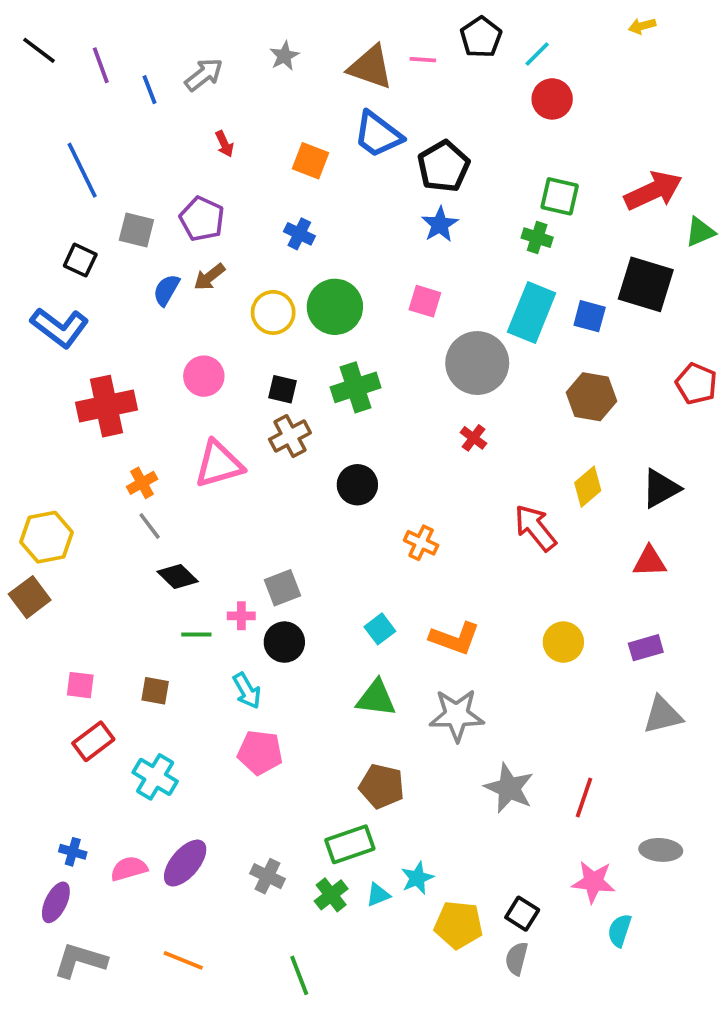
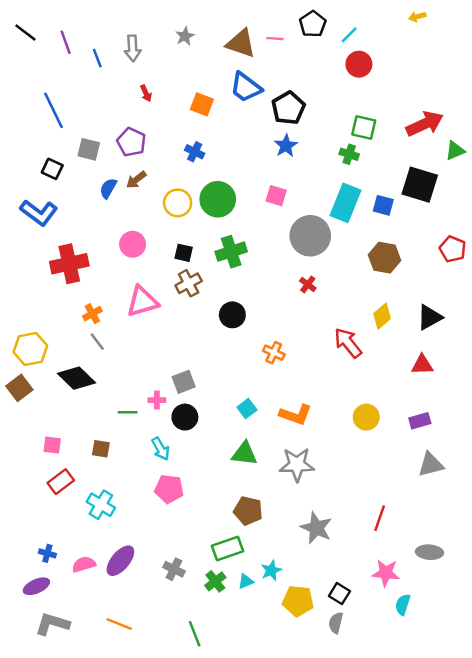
gray arrow: (204, 75) -> (133, 48), turned 125
black diamond: (178, 577) -> (77, 378), moved, size x1.4
gray star: (509, 788) -> (316, 528), moved
purple ellipse: (56, 902) -> (36, 586), turned 40

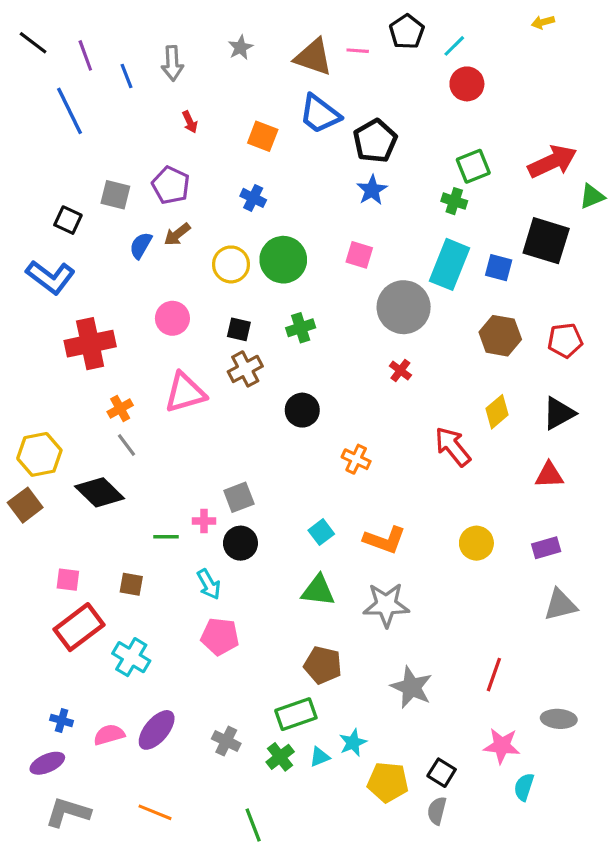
blue line: (53, 110) -> (69, 111), moved
green square: (364, 127) -> (473, 166), turned -35
red pentagon: (453, 249) -> (565, 340), moved, turned -30
green cross: (231, 252) -> (301, 328), size x0.7
red rectangle: (61, 482) -> (79, 627), size x1.4

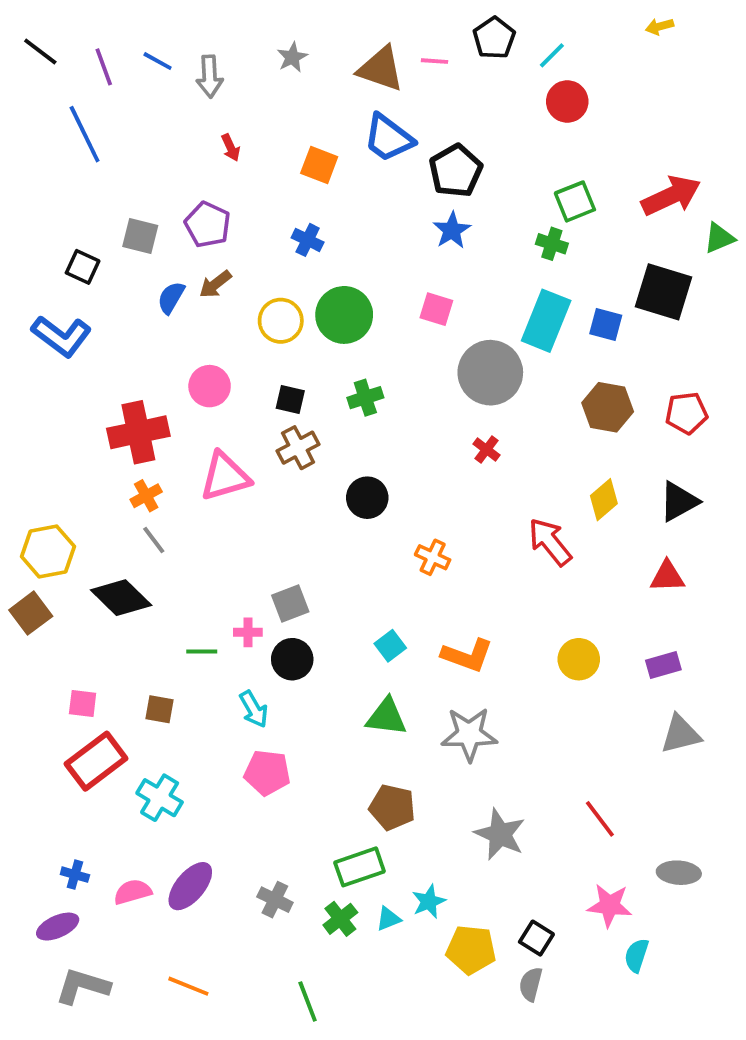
blue line: (126, 76) -> (158, 61), moved, turned -40
red cross: (90, 344) -> (138, 432), moved
red line: (494, 675) -> (600, 819), turned -56

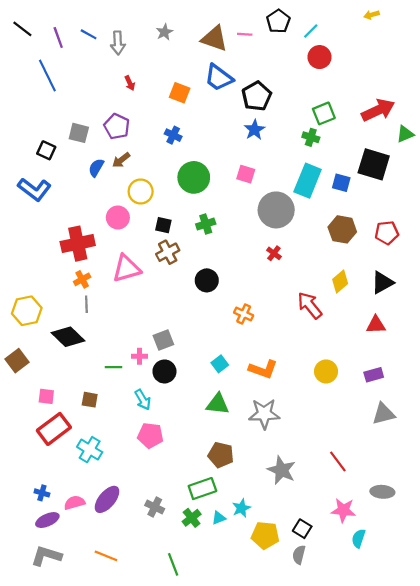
yellow circle: (281, 321) -> (141, 191), moved
gray line: (154, 540) -> (86, 304), turned 35
brown square: (31, 613) -> (17, 361), moved
purple ellipse: (58, 927) -> (47, 520), moved

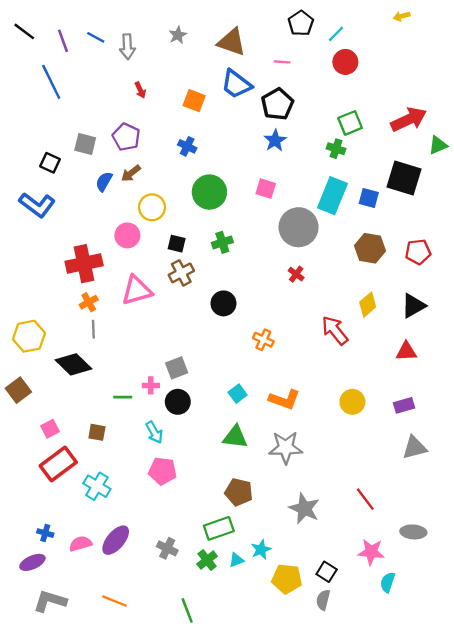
pink line: (245, 34) -> (282, 62), moved
pink square: (46, 396) -> (50, 429), turned -35
purple ellipse: (47, 520) -> (32, 562), moved

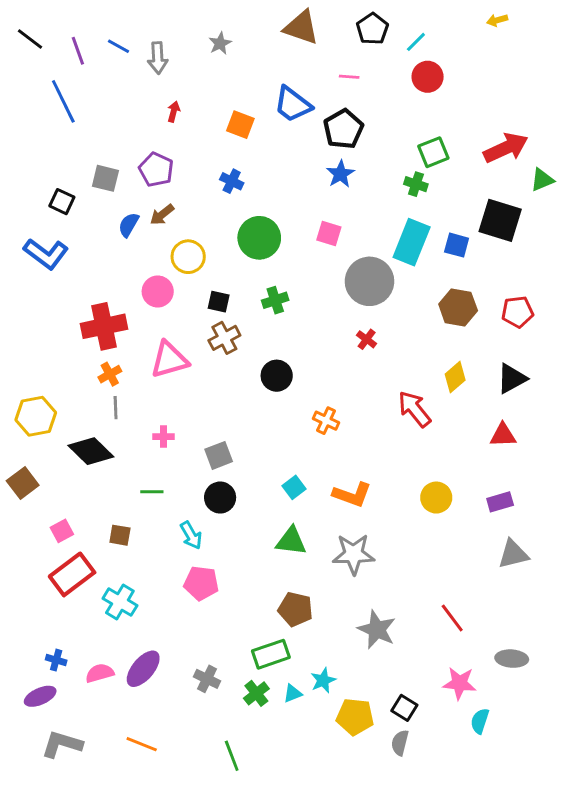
brown triangle: (232, 42) -> (301, 27), moved
red arrow: (140, 90) -> (174, 112), turned -140
pink cross: (151, 385) -> (163, 437), moved

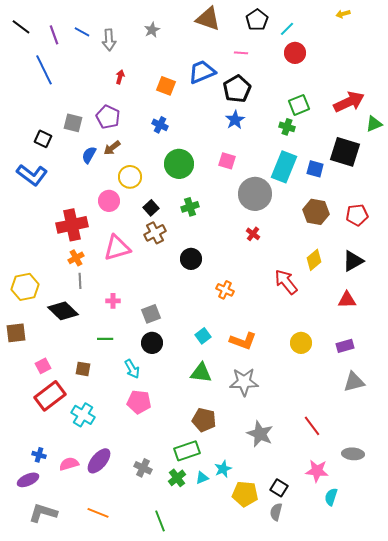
blue trapezoid: (293, 104) -> (202, 72), turned 120
black square: (219, 302) -> (151, 208), turned 35
brown square: (23, 483) -> (16, 333), turned 30

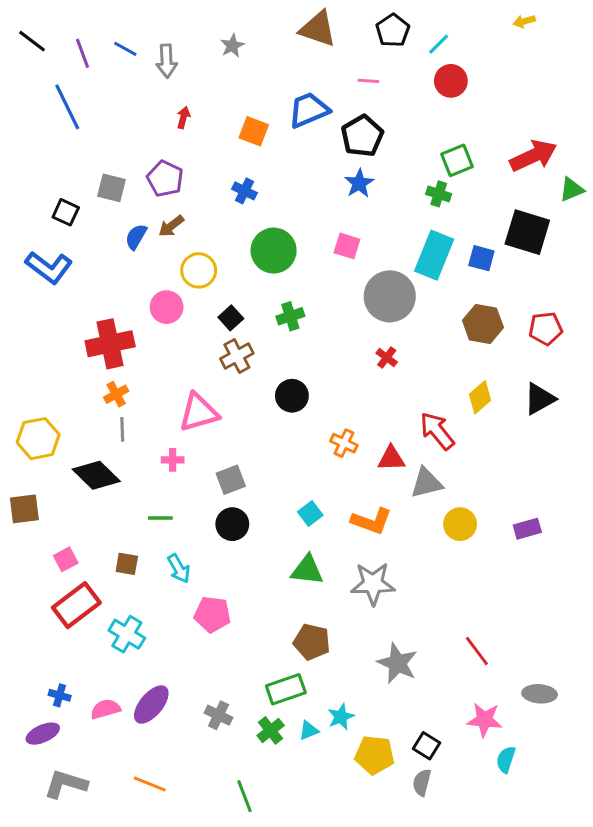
pink triangle: (117, 248) -> (199, 413), moved
red triangle: (347, 300) -> (391, 458), moved
cyan arrow: (132, 369) -> (179, 568), moved
gray triangle: (354, 382) -> (426, 483), moved

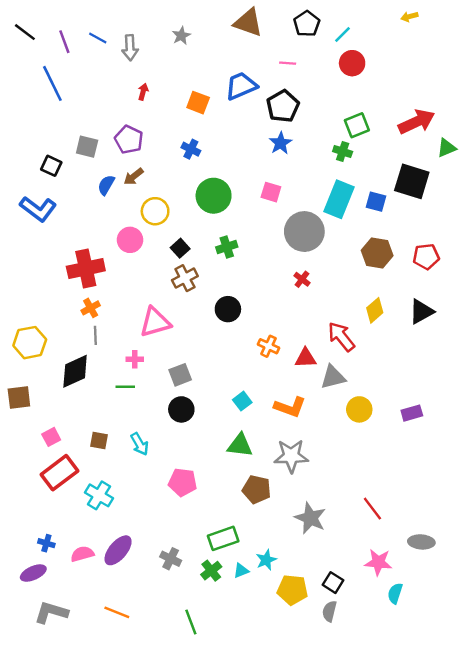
black diamond: (96, 475) -> (75, 371), turned -69
green line: (160, 518) -> (125, 387), moved
pink pentagon: (212, 614) -> (183, 482), moved
brown pentagon: (312, 642) -> (257, 489), moved

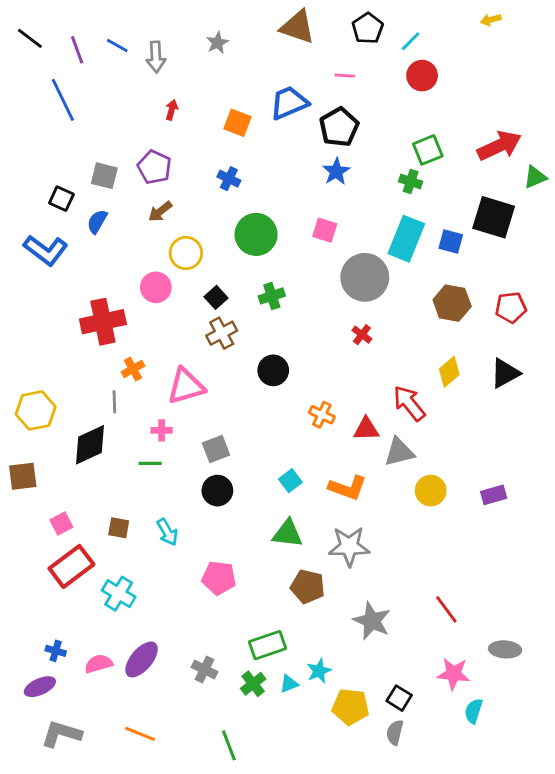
blue semicircle: (106, 185) -> (97, 222), moved
orange cross: (91, 308) -> (133, 369), moved

